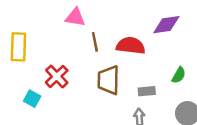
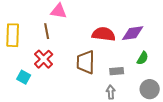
purple diamond: (166, 25) -> (133, 33), moved
brown line: (95, 42) -> (47, 31), moved

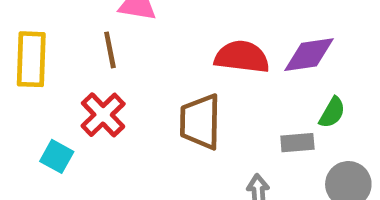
gray rectangle: (117, 71) -> (297, 143), moved

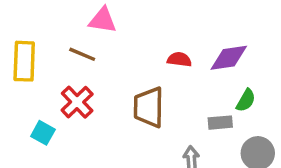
brown line: (110, 50) -> (82, 54), turned -56
red semicircle: (242, 57) -> (179, 59), size x0.6

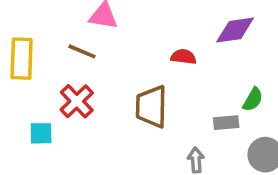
purple diamond: (229, 58) -> (235, 30), moved
cyan square: (43, 133) -> (41, 133), turned -30

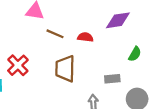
brown line: (82, 51) -> (55, 34), moved
green semicircle: (253, 99) -> (135, 54), moved

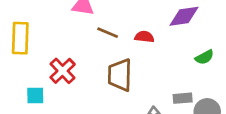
green semicircle: (135, 54) -> (204, 57), turned 32
gray rectangle: (112, 79) -> (183, 98), moved

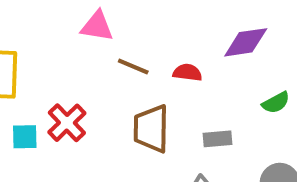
cyan square: (35, 95) -> (25, 137), moved
gray rectangle: (183, 98) -> (218, 139), moved

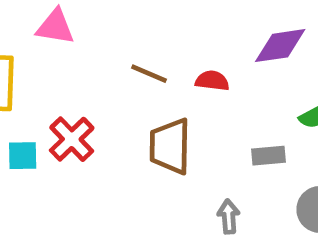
pink triangle: (97, 26) -> (55, 27), moved
gray rectangle: (218, 139) -> (268, 156), moved

